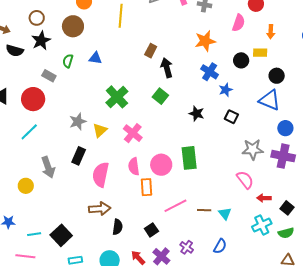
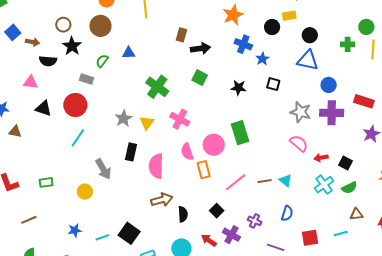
green semicircle: (68, 61) -> (102, 61), turned 32
black arrow: (167, 68) -> (200, 48), turned 108
gray star: (253, 149) -> (301, 112), turned 30

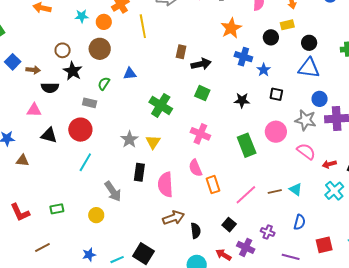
blue circle: (329, 85) -> (320, 99), moved
pink cross: (180, 119) -> (200, 134), moved
pink circle: (214, 145) -> (276, 132), moved

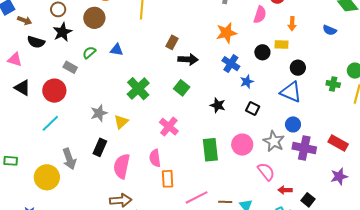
yellow circle: (96, 215) -> (47, 177), size x1.6

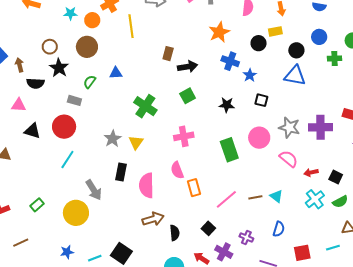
brown arrow: (25, 20) -> (19, 65), turned -112
green square: (182, 88) -> (188, 96), turned 35
blue circle: (293, 124) -> (319, 37), moved
pink cross: (169, 127) -> (184, 136), turned -36
green rectangle: (11, 161) -> (37, 205), turned -32

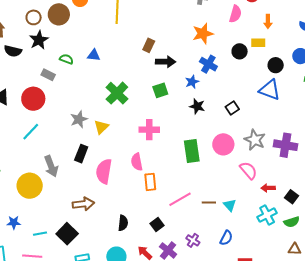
brown circle: (87, 47) -> (59, 14), moved
blue star: (250, 75) -> (192, 82), moved
green semicircle: (90, 82) -> (66, 59), turned 64
black square: (261, 100) -> (232, 108), turned 32
brown arrow: (153, 219) -> (83, 204), moved

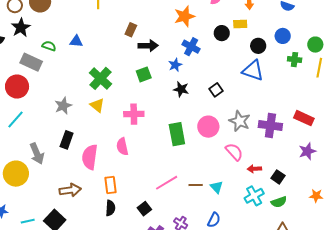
gray rectangle: (48, 75) -> (31, 62), size x1.5
yellow triangle: (101, 127) -> (97, 105), moved, turned -35
orange rectangle: (150, 182) -> (110, 185), moved

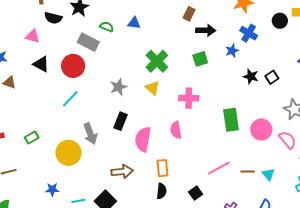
black star: (181, 89) -> (251, 76), moved
pink circle: (208, 127) -> (261, 130), moved

